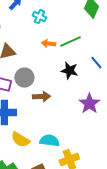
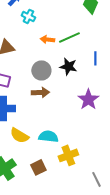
cyan cross: (39, 17) -> (28, 16), moved
blue line: (96, 63) -> (95, 58), turned 40
gray circle: (24, 78) -> (41, 70), moved

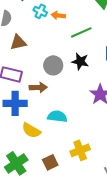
orange arrow: (47, 39) -> (58, 15), moved
brown arrow: (40, 92) -> (38, 87), moved
cyan semicircle: (48, 136) -> (57, 116), moved

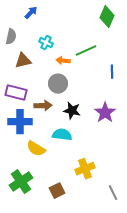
cyan cross: (40, 11) -> (46, 43), moved
orange arrow: (58, 15) -> (63, 61), moved
black star: (80, 61) -> (72, 111), moved
brown square: (50, 162) -> (57, 191), moved

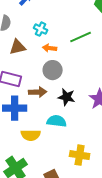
orange arrow: (63, 61) -> (50, 48), moved
yellow semicircle: (36, 149) -> (31, 135), turned -30
yellow cross: (85, 169) -> (80, 155), turned 30

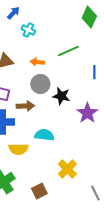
cyan cross: (41, 29) -> (28, 30), moved
black star: (67, 97) -> (61, 96), moved
yellow cross: (80, 155) -> (67, 169), turned 36

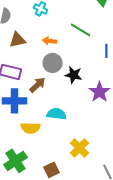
green line: (68, 51) -> (80, 30), turned 55
brown arrow: (25, 106) -> (37, 85), turned -42

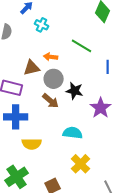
brown triangle: (17, 40) -> (32, 68), moved
brown arrow: (37, 85) -> (51, 101), moved, turned 84
cyan semicircle: (56, 114) -> (73, 133), moved

